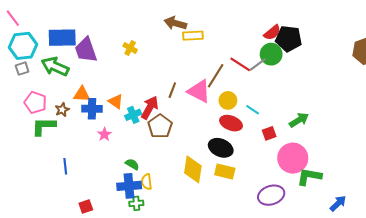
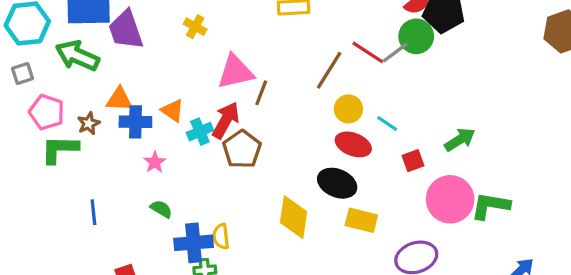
gray square: (22, 69) -> (22, 73), moved
pink triangle: (199, 91) -> (235, 72), moved, turned -40
green semicircle: (132, 164) -> (161, 209), moved
yellow rectangle: (225, 171) -> (361, 220), moved
green L-shape: (309, 177) -> (490, 206), moved

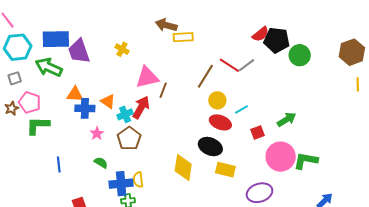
green circle: (416, 36) -> (300, 55), moved
brown star: (89, 123) -> (12, 108), moved
cyan line: (387, 123) -> (241, 109), turned -64
brown pentagon: (242, 149) -> (129, 138), moved

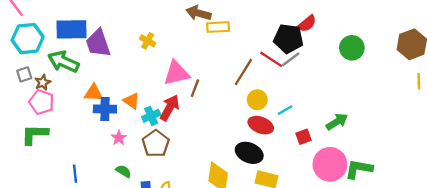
black pentagon: (277, 40) -> (288, 39), moved
brown star: (12, 108) -> (43, 82), moved
green L-shape: (38, 125) -> (35, 134), moved

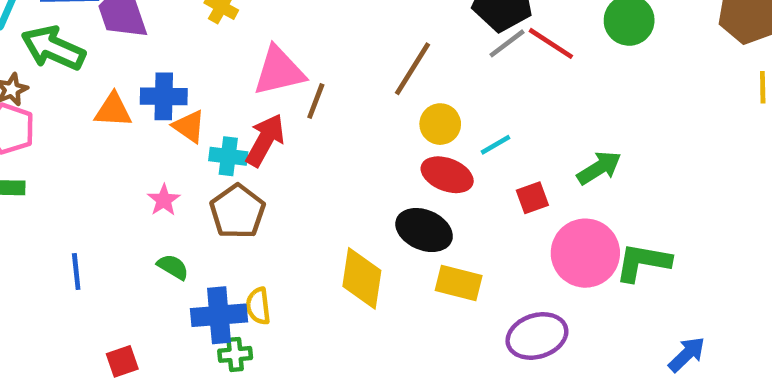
red line: (271, 59) -> (551, 43), moved
blue cross: (105, 109) -> (164, 96), moved
cyan cross: (151, 116) -> (228, 156), turned 30

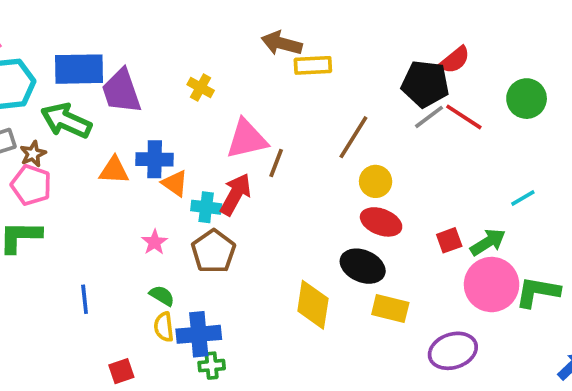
cyan line: (495, 145) -> (523, 198), moved
green arrow: (599, 168) -> (488, 242), moved
yellow semicircle: (258, 306) -> (164, 327), moved

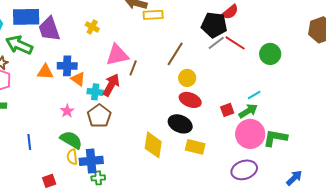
green circle: (527, 99) -> (270, 54), moved
cyan line: (523, 198) -> (254, 95), moved
green semicircle: (162, 296) -> (71, 140), size x1.6
purple ellipse: (453, 351) -> (244, 170), moved

